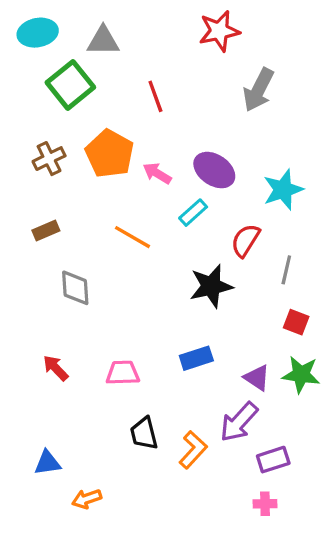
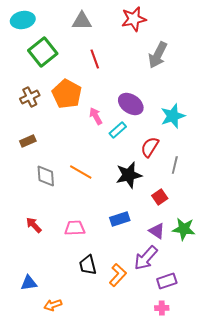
gray triangle: (103, 41) -> (82, 21), moved
pink arrow: (157, 173) -> (96, 116), moved, turned 30
orange line: (133, 237) -> (81, 172), moved
red square: (296, 322) -> (160, 197), moved, turned 35

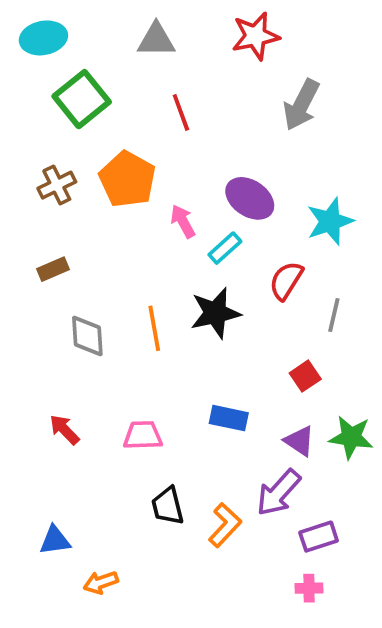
orange line: (81, 172) -> (154, 328), turned 50
black star: (129, 175) -> (215, 313), moved
blue rectangle: (120, 219) -> (229, 418), turned 30

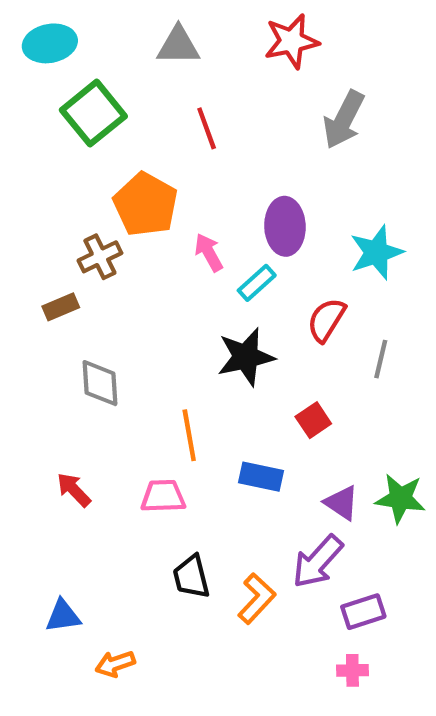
brown cross: (57, 185) -> (100, 257), moved
purple ellipse: (250, 198) -> (285, 226), turned 54
orange line: (154, 328) -> (189, 435), moved
red square: (305, 376) -> (313, 420), moved

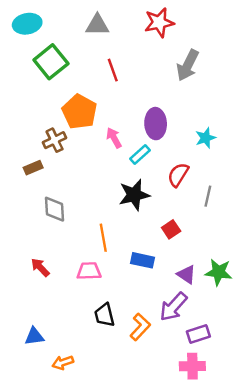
cyan star: (376, 252) -> (206, 138), size x0.7
pink cross: (352, 670) -> (192, 366), size x1.5

